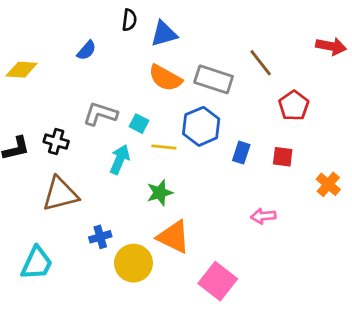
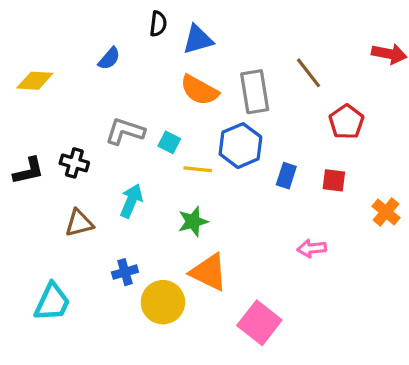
gray rectangle: (214, 79) -> (255, 92), turned 63
cyan arrow: (120, 159) -> (131, 201), moved
brown triangle: (60, 194) -> (79, 223), size x0.7

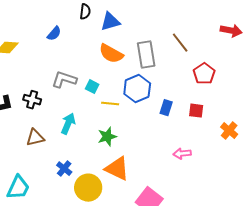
blue cross: (125, 272) -> (64, 169), turned -35

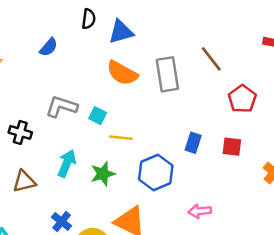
blue hexagon: (137, 89) -> (156, 172), moved
green star: (107, 137) -> (103, 174), moved
pink arrow: (182, 154) -> (200, 211), moved

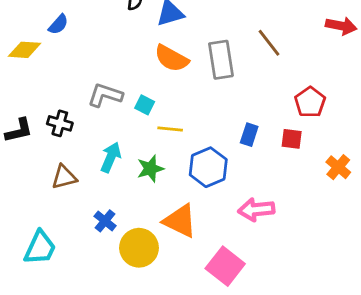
blue semicircle: (49, 47) -> (58, 24), moved
red pentagon: (242, 99) -> (310, 102), moved
pink arrow: (200, 211) -> (256, 210), size x1.4

